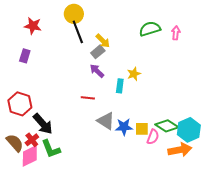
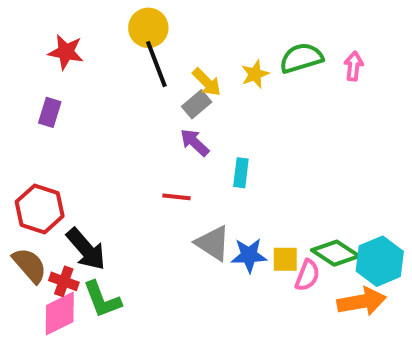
yellow star: (134, 74) -> (255, 74), moved
red cross: (32, 140) -> (64, 281), turned -32
brown semicircle: (15, 143) -> (30, 265), moved

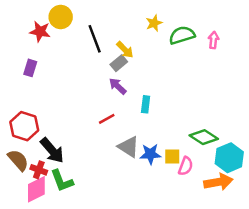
yellow circle: (148, 28) -> (61, 17), moved
yellow star: (255, 74) -> (154, 23), moved
red line: (177, 197) -> (107, 119), turned -35
green diamond: (335, 253) -> (204, 137), moved

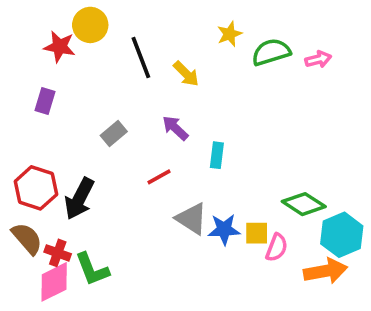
pink arrow: (213, 40) -> (318, 59), turned 70
gray rectangle: (119, 63) -> (114, 134), moved
black arrow: (52, 150) -> (79, 199), moved, turned 68

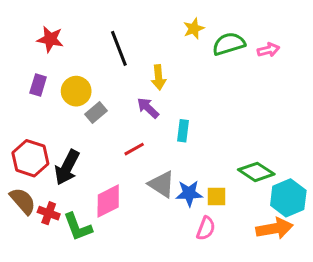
yellow circle: (90, 25) -> (76, 91), moved
yellow arrow: (186, 74) -> (159, 77), moved, turned 40
pink semicircle: (277, 248) -> (206, 228), moved
pink diamond: (54, 282) -> (108, 201), moved

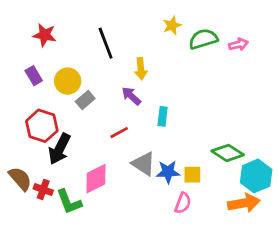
purple rectangle: (38, 85) -> (34, 76), turned -48
red hexagon: (30, 158) -> (42, 126), moved

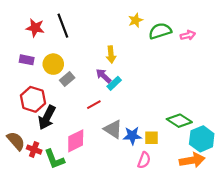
black line: (106, 43) -> (63, 26), moved
purple rectangle: (34, 76) -> (27, 60), turned -48
cyan rectangle: (163, 116) -> (114, 83), moved, turned 40

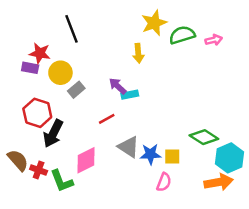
yellow star: (136, 20) -> (154, 23), size x1.5
red star: (35, 28) -> (40, 53), moved
yellow arrow: (111, 54) -> (138, 53), moved
cyan rectangle: (114, 83) -> (130, 95), turned 32

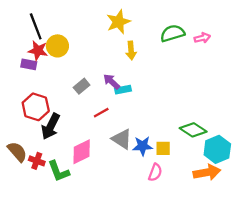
yellow star: (154, 23) -> (118, 22), moved
black line: (71, 29) -> (36, 26), moved
yellow circle: (60, 73) -> (57, 46), moved
gray rectangle: (76, 90) -> (82, 86), moved

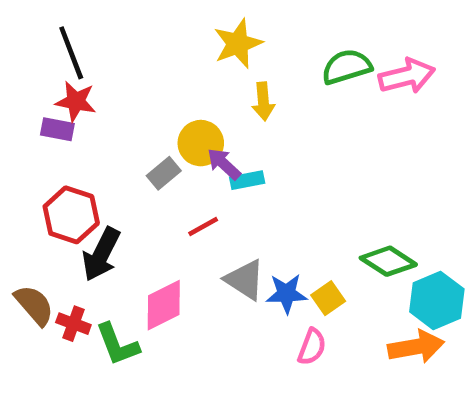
pink arrow: (202, 38) -> (407, 76), size x1.6
yellow circle: (57, 46) -> (201, 143), moved
yellow square: (163, 148) -> (328, 298), turned -35

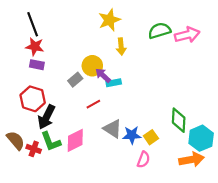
purple rectangle: (57, 129) -> (37, 65), moved
green diamond: (388, 261) -> (179, 120), turned 60
green L-shape: (117, 344) -> (51, 141), moved

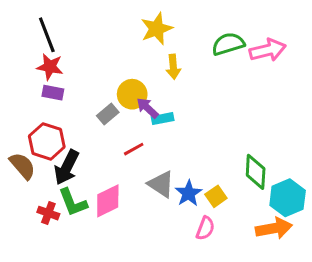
blue star: (132, 135) -> (189, 193), turned -30
brown semicircle: (16, 140) -> (22, 166), moved

